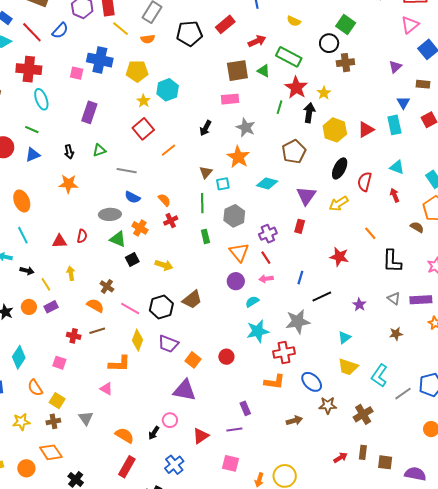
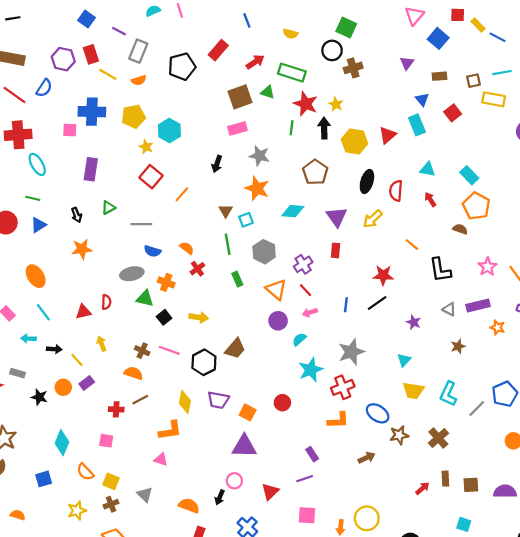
black line: (322, 296) -> (377, 303), moved
pink line: (130, 308) -> (169, 350), moved

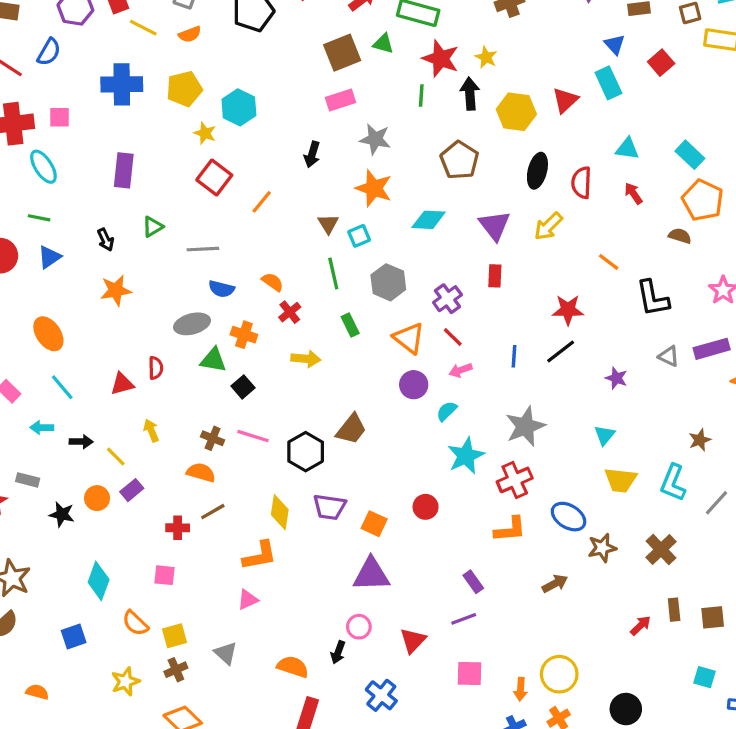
pink square: (70, 130) -> (59, 117), moved
yellow arrow: (199, 317) -> (306, 359), moved
brown star: (458, 346) -> (700, 440), moved
pink triangle: (161, 459) -> (248, 600), turned -40
yellow square: (111, 481) -> (174, 636), turned -35

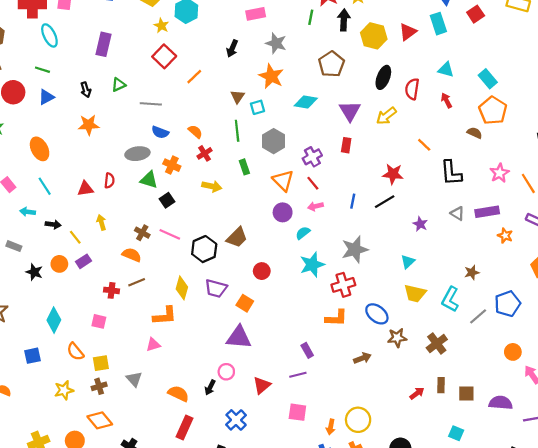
red circle: (426, 507) -> (262, 271), moved

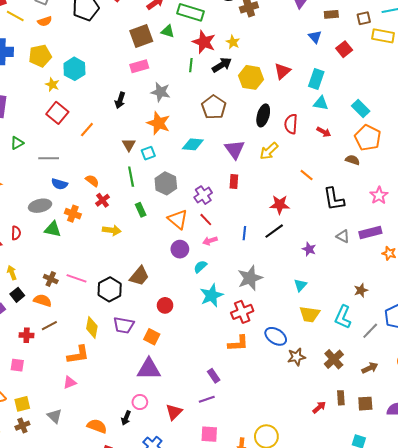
black arrow: (344, 20) -> (222, 65), turned 60
cyan rectangle: (438, 24) -> (316, 79), moved, turned 42
red arrow: (446, 100) -> (324, 132), turned 152
black square: (167, 200) -> (17, 295), moved
brown arrow: (362, 358) -> (370, 368), moved

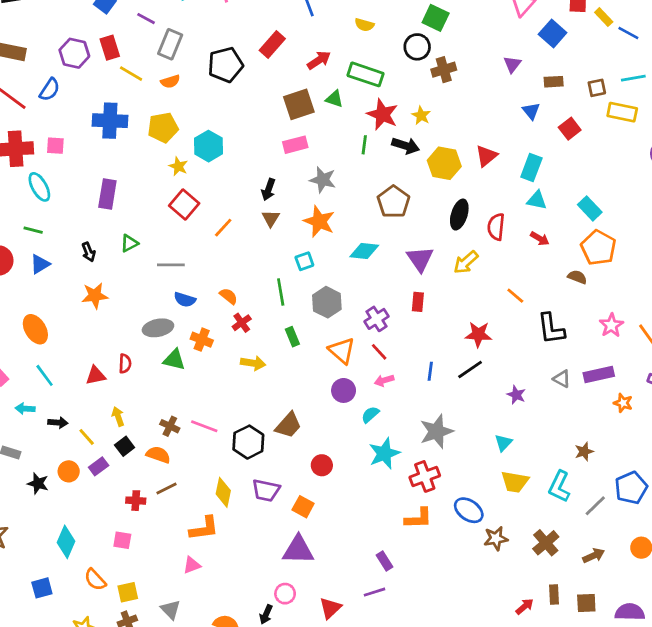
black arrow: (222, 65) -> (406, 146), turned 48
brown triangle: (129, 145) -> (271, 218), moved

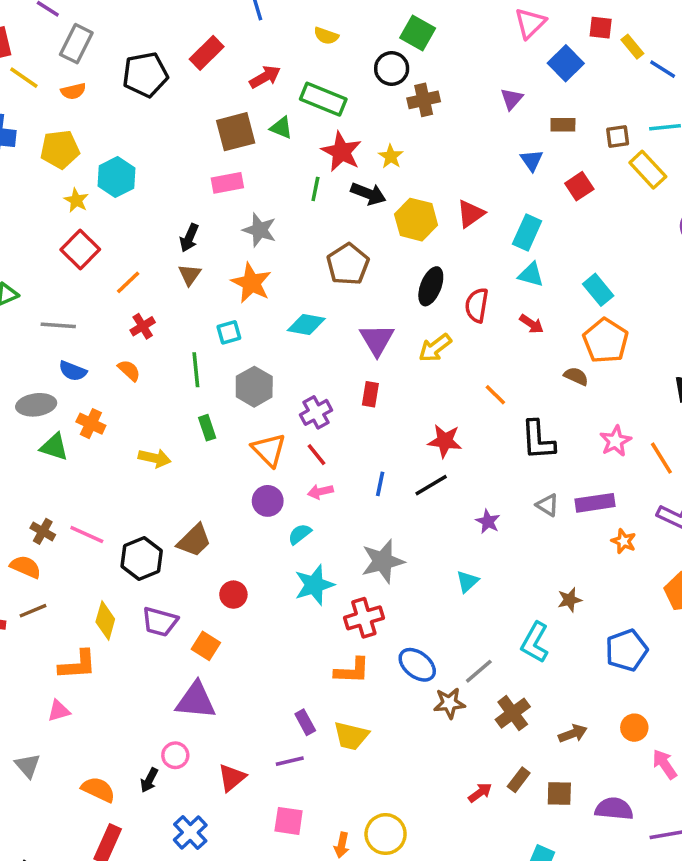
yellow rectangle: (622, 112) -> (648, 170), turned 32
red cross: (242, 323) -> (143, 326), moved
yellow trapezoid: (515, 482) -> (351, 736), moved
gray line: (595, 506) -> (479, 671), moved
brown rectangle: (554, 595) -> (519, 780), turned 36

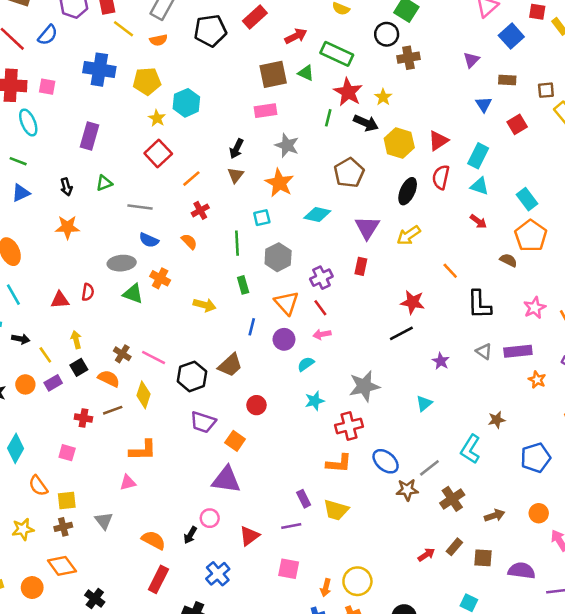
red semicircle: (477, 305) -> (441, 177), moved
blue line: (380, 484) -> (252, 327), moved
cyan star: (314, 585) -> (315, 401), size x0.7
yellow diamond: (105, 621) -> (143, 395), moved

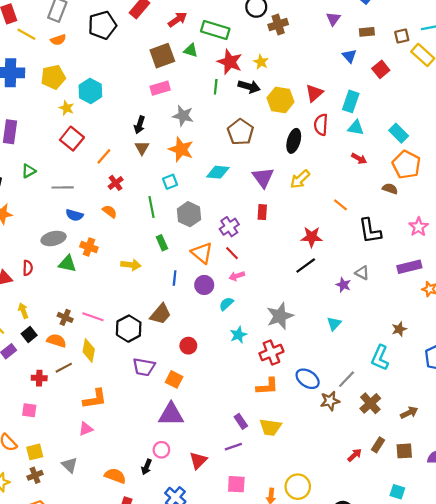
gray triangle: (484, 351) -> (362, 273), moved

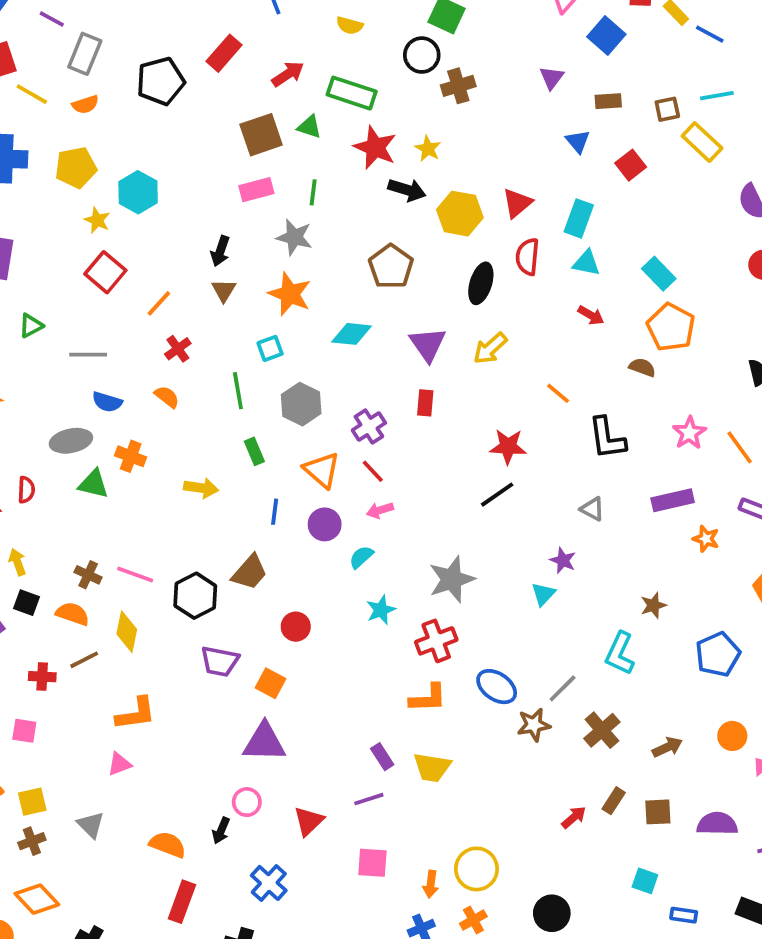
green line: (216, 87) -> (313, 192), moved
purple star: (343, 285) -> (563, 560), moved
black square: (29, 335) -> (26, 603), turned -32

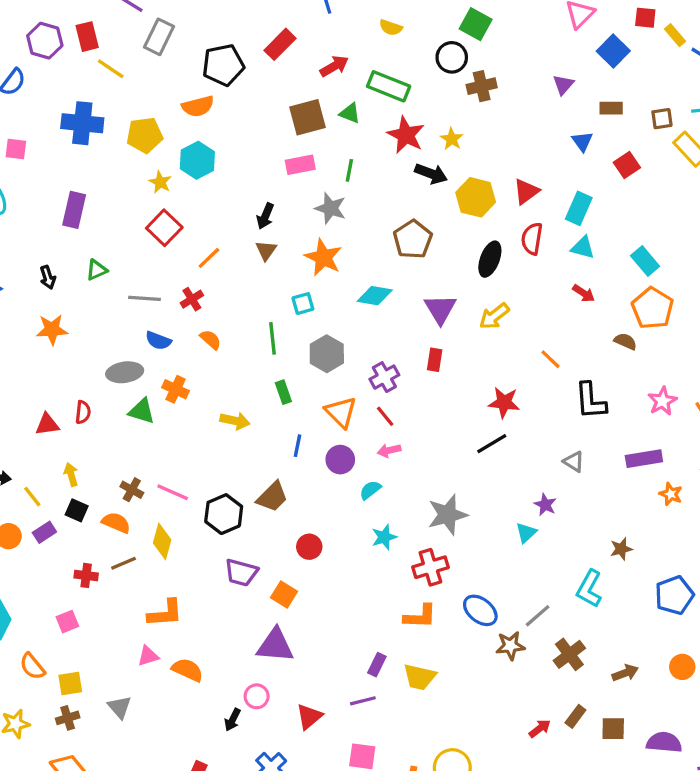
orange semicircle: (85, 105) -> (198, 106), moved, size x1.4
red cross: (178, 349) -> (192, 299), moved
pink square: (24, 731) -> (67, 622), turned -35
purple rectangle: (382, 757) -> (377, 665), turned 55
orange semicircle: (168, 845) -> (188, 670), moved

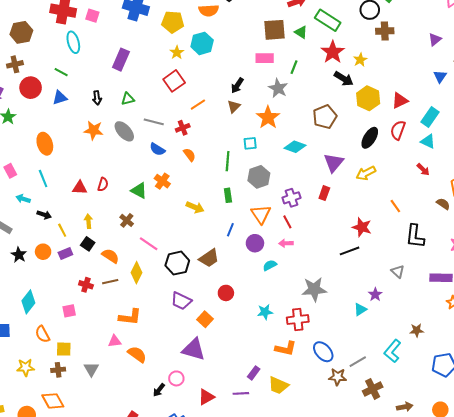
gray ellipse: (125, 372) -> (124, 131), moved, turned 45
brown cross: (132, 490) -> (127, 220), moved
cyan star: (384, 537) -> (265, 312), moved

